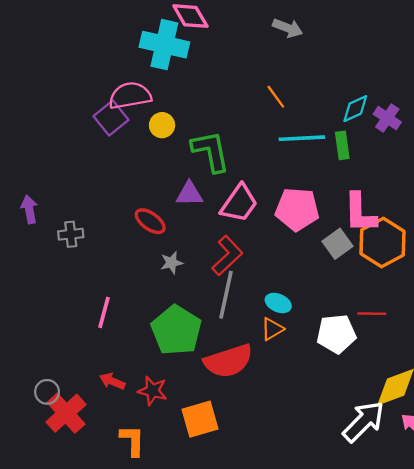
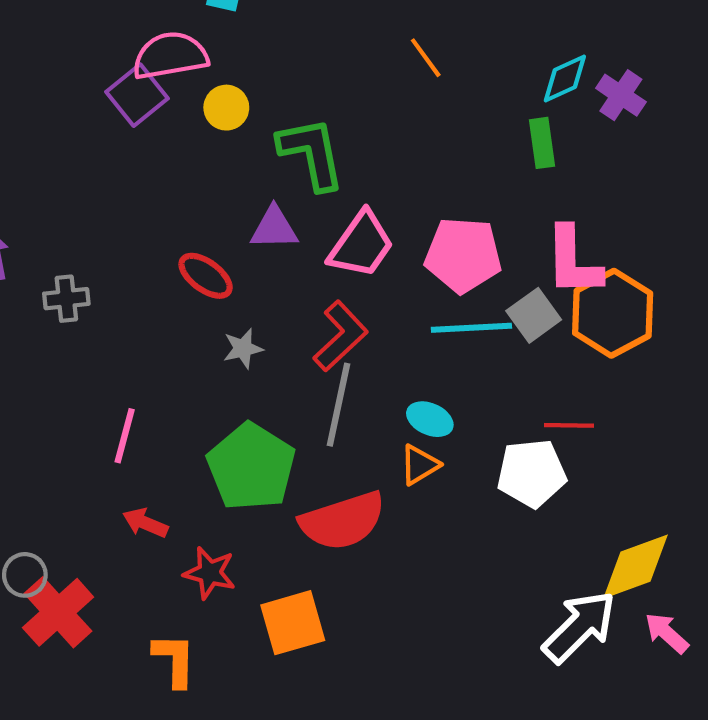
cyan line: (302, 138) -> (471, 328), moved
red line: (372, 314) -> (569, 425), moved
red arrow: (112, 381) -> (145, 523), moved

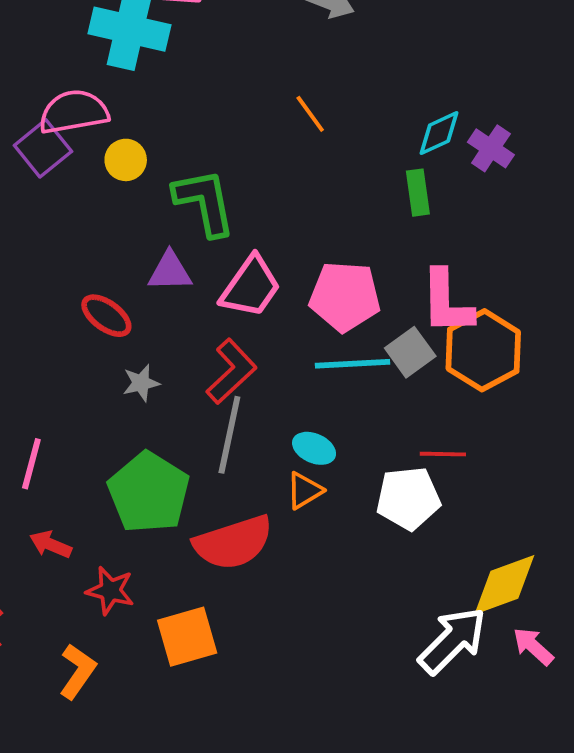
orange L-shape: (174, 660) -> (78, 671), turned 34

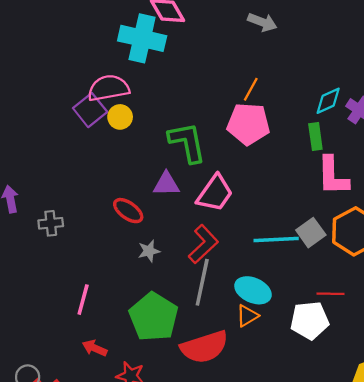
orange line: (310, 114) -> (251, 89), turned 65
yellow circle: (126, 160) -> (120, 117), moved
pink pentagon: (345, 296) -> (248, 124), moved
pink L-shape: (447, 302) -> (333, 176), moved
cyan ellipse: (314, 448) -> (253, 290), size x1.4

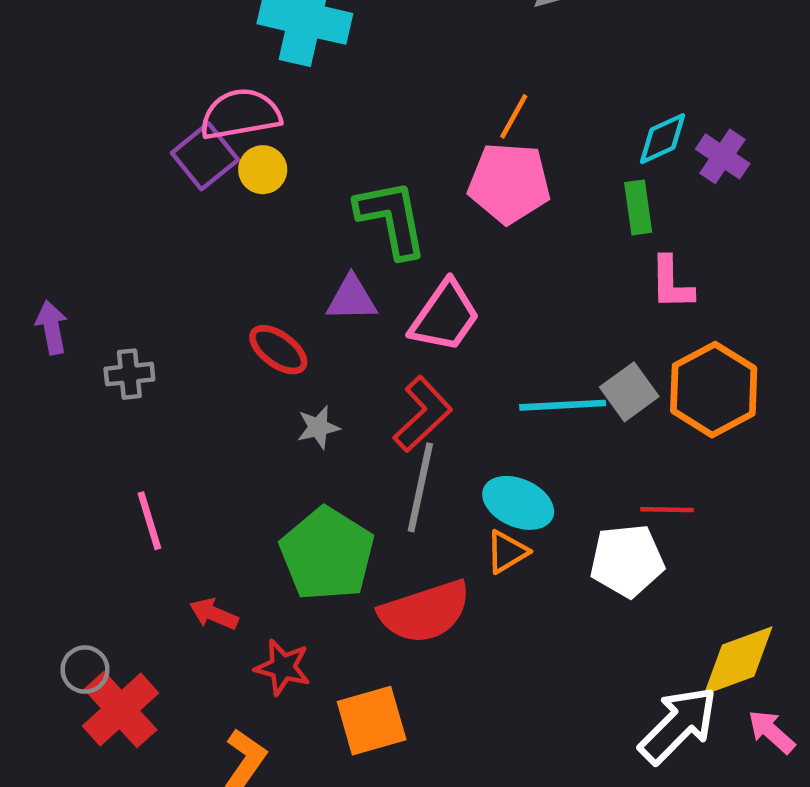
pink L-shape: (333, 176) -> (671, 283), size x0.7
pink line: (83, 300) -> (149, 521), moved, turned -32

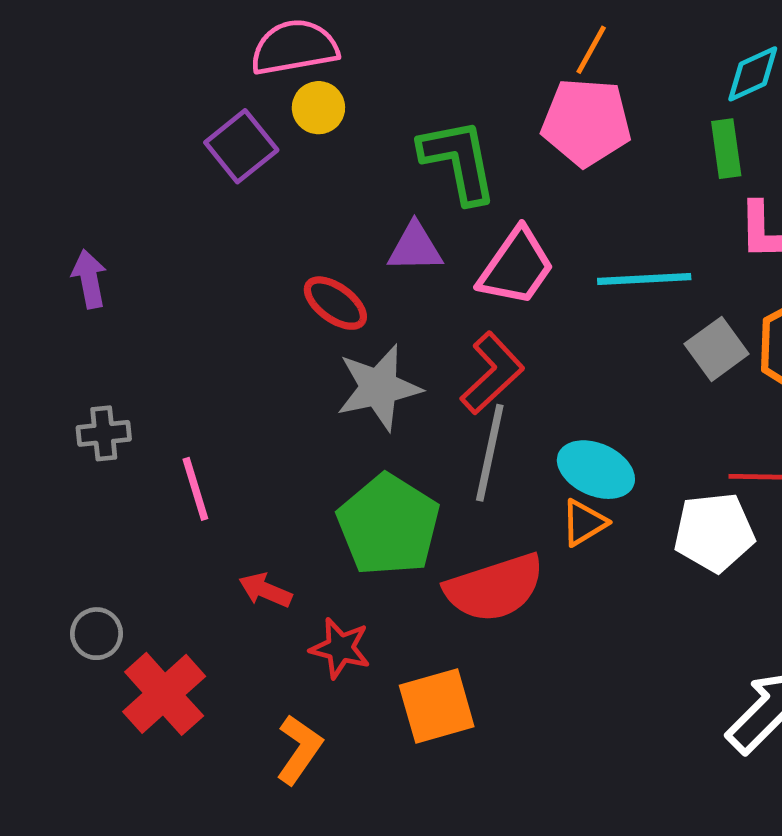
purple square: (205, 156) -> (241, 146), moved
gray cross: (129, 374) -> (104, 433), moved
cyan line: (563, 405) -> (644, 279), moved
gray star: (318, 427) -> (379, 388), size x1.8
gray circle: (85, 670) -> (97, 634), moved

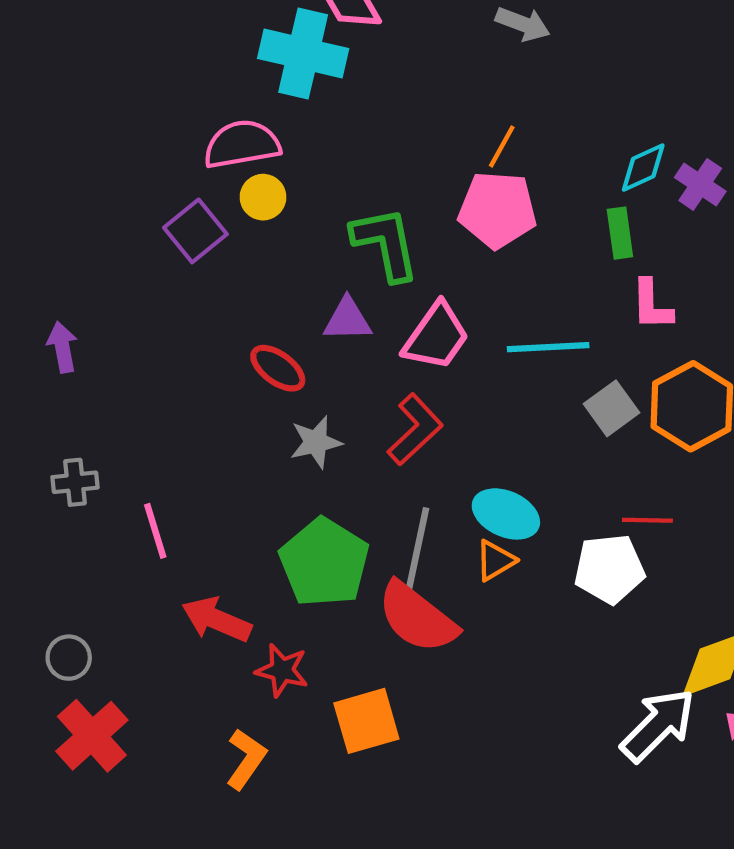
gray star: (379, 388) -> (316, 442), size x0.7
gray line: (490, 453) -> (417, 550), moved
red semicircle: (495, 588) -> (417, 617), turned 56
red arrow: (265, 590) -> (217, 620), size x1.5
red cross: (164, 694) -> (92, 736), moved

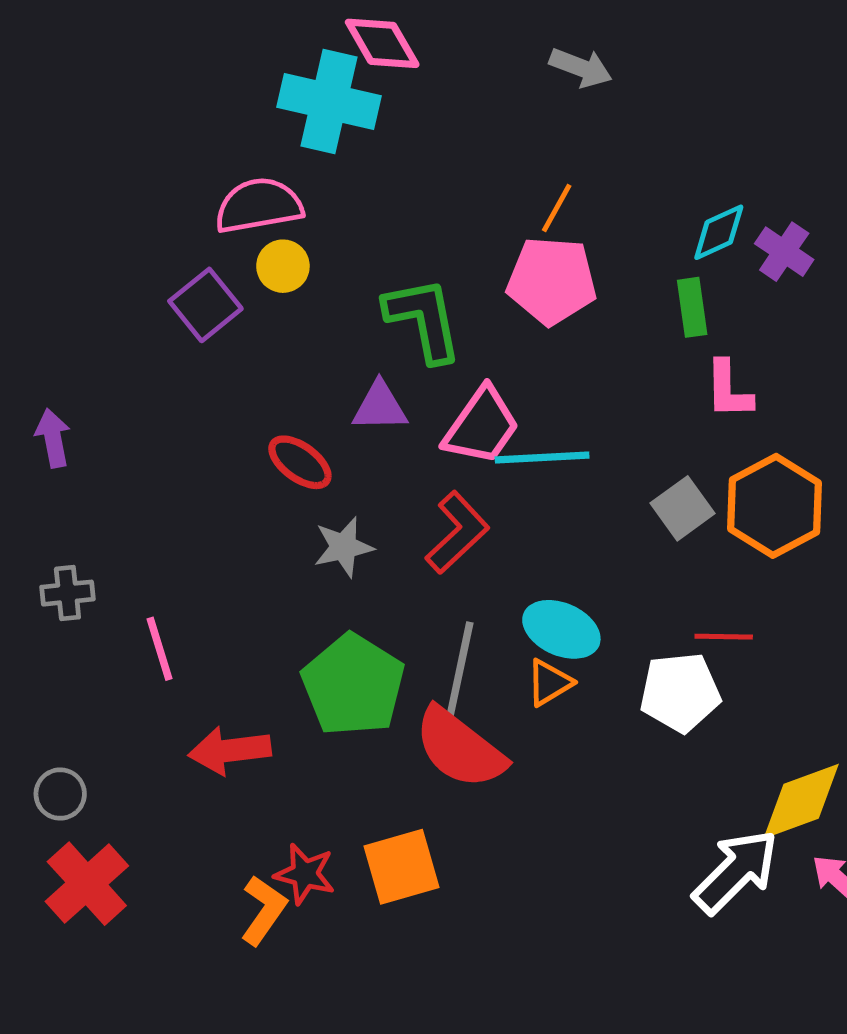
cyan line: (548, 347) -> (542, 457), moved
red arrow: (217, 620) -> (230, 750), turned -30
red star: (282, 670) -> (305, 874), moved

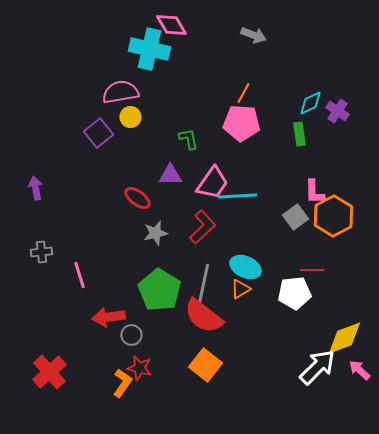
green L-shape: (423, 319) -> (188, 139), size x0.6
pink L-shape: (728, 390) -> (314, 192), moved
gray circle: (60, 794) -> (131, 335), moved
orange square: (402, 867) -> (205, 365), moved, turned -36

